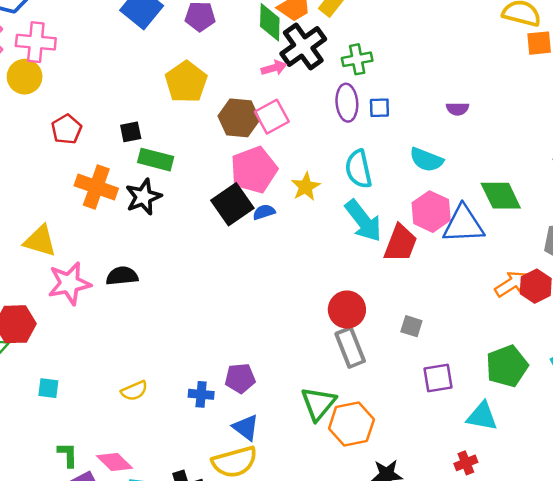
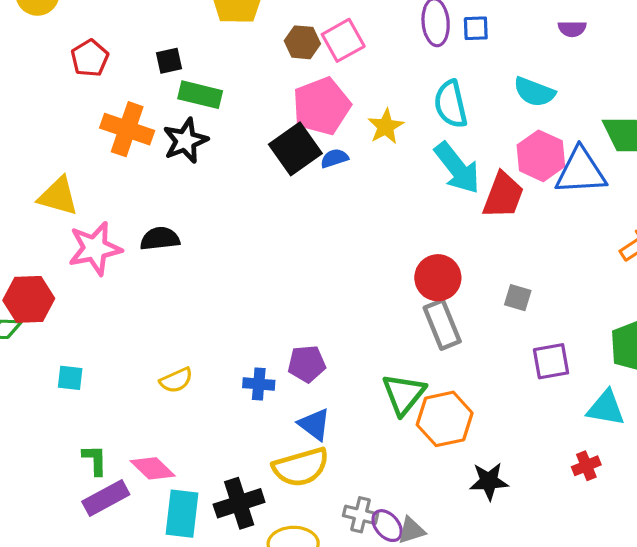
brown hexagon: (239, 118) -> (302, 42), size x0.7

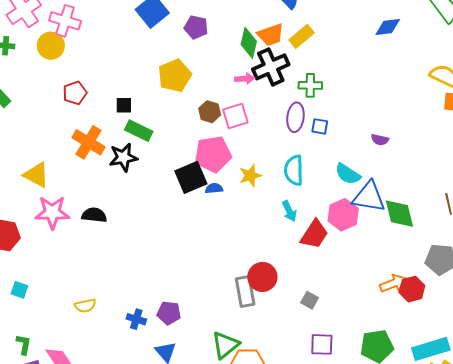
cyan arrow: (457, 168) -> (289, 211), size x0.6
blue triangle: (581, 171) -> (369, 197), moved
gray rectangle: (442, 325) -> (245, 292), moved

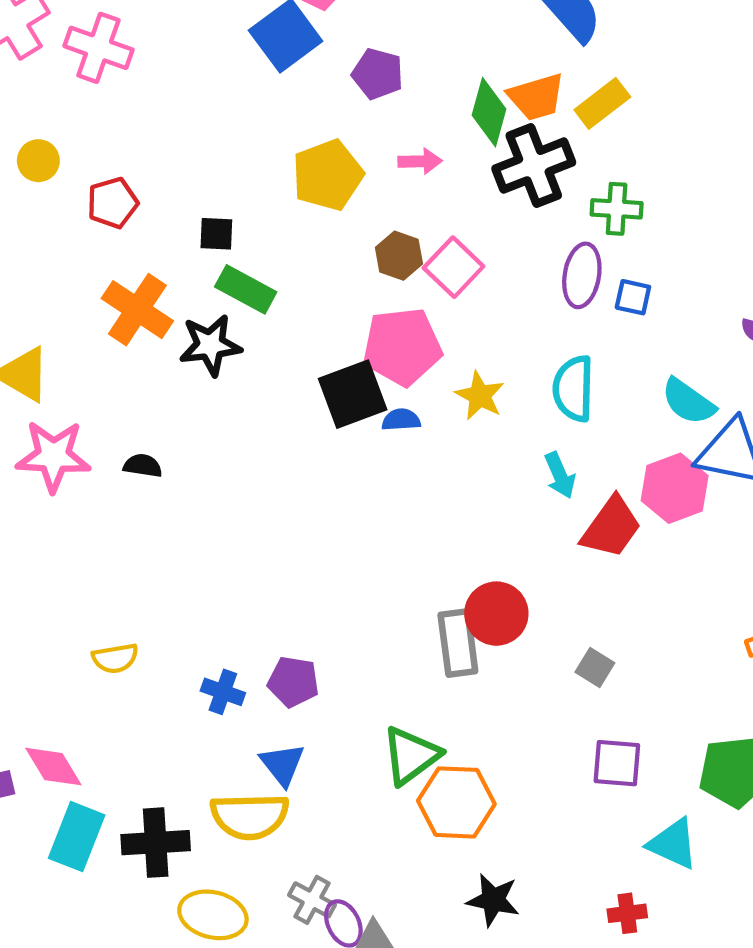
yellow circle: (51, 46) -> (38, 161), moved, size x0.7
pink arrow: (245, 79) -> (420, 161), moved
pink square: (235, 116) -> (454, 267), turned -32
yellow star: (250, 176) -> (480, 396), turned -30
black semicircle: (94, 215) -> (143, 466), size x0.7

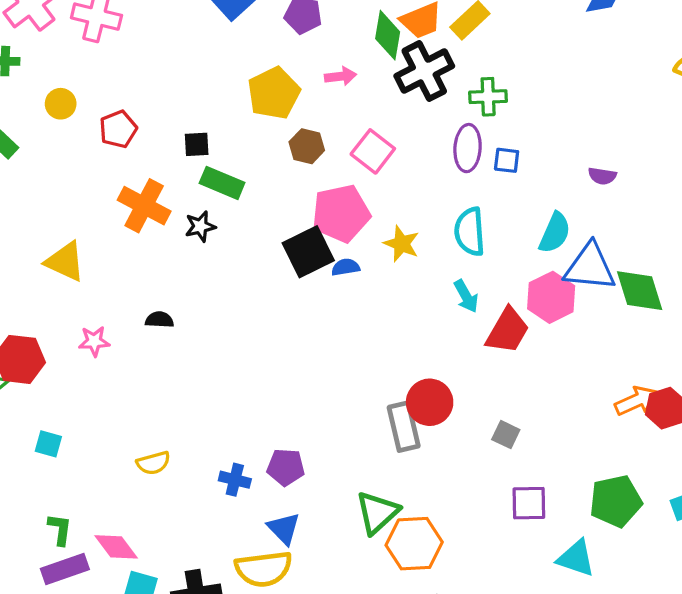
brown hexagon: (399, 256) -> (307, 146), moved
black star: (210, 345) -> (200, 226), size x0.7
cyan semicircle: (688, 402) -> (555, 233), turned -96
pink star: (53, 456) -> (94, 341), moved, size x0.6

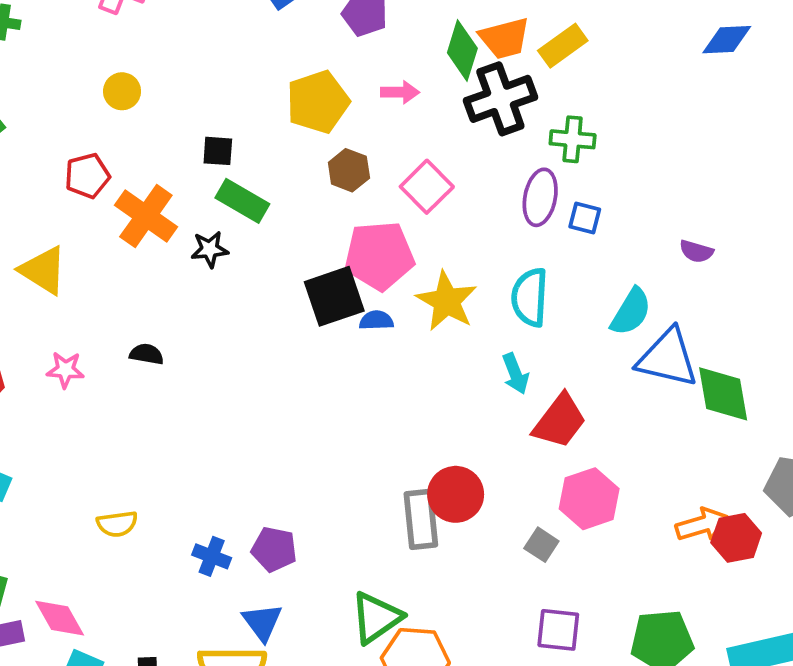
yellow circle: (61, 104) -> (122, 91), moved
red pentagon: (118, 129) -> (87, 176), moved
yellow star: (401, 244) -> (447, 301), size x1.4
pink hexagon: (551, 297) -> (589, 499), moved

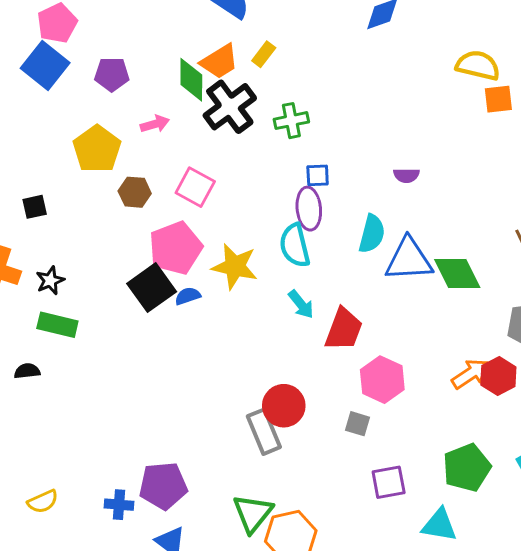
yellow rectangle: (563, 46) -> (264, 54), size x0.7
purple ellipse: (540, 197) -> (309, 209), moved
green rectangle: (242, 201) -> (57, 325), moved
purple pentagon: (274, 549) -> (163, 486), size x1.4

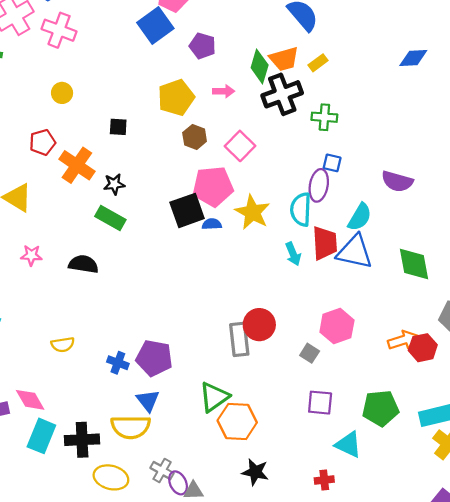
purple semicircle: (406, 175) -> (397, 181), size x1.6
blue triangle: (409, 260) -> (355, 252), moved
red trapezoid: (344, 329) -> (325, 243), moved, turned -40
black semicircle: (27, 371) -> (83, 264), moved, size x1.5

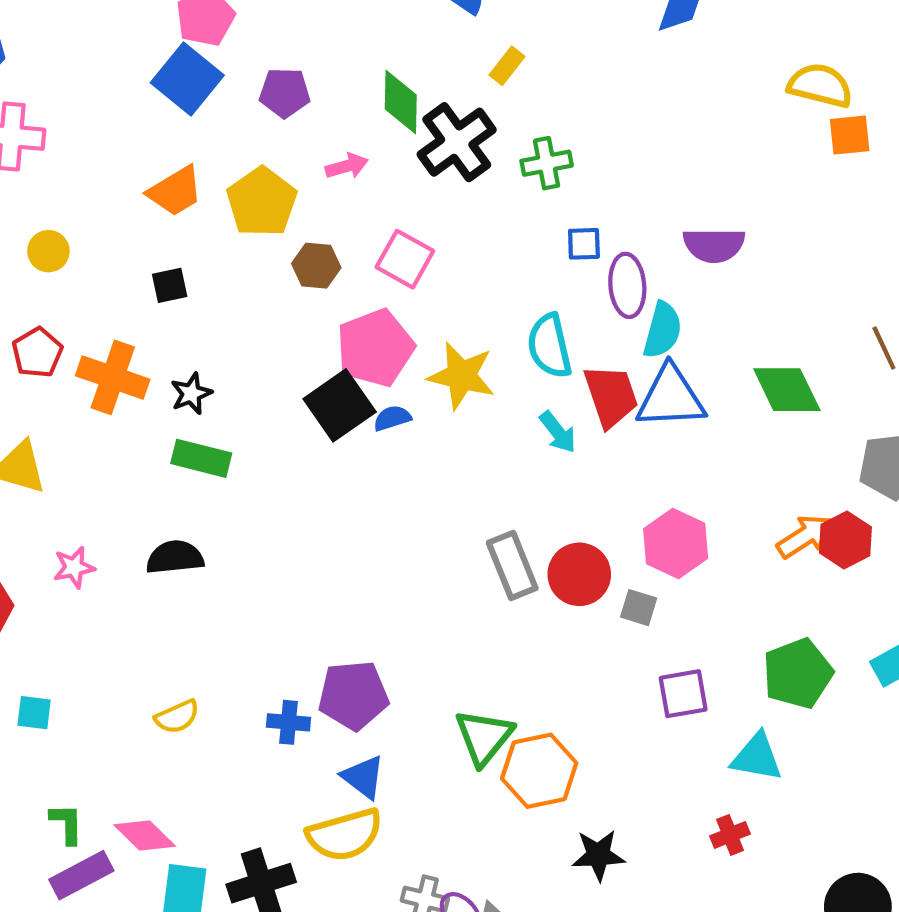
orange trapezoid: (284, 59) -> (175, 191), moved
purple ellipse: (319, 185) -> (627, 285), moved
red circle: (259, 325) -> (579, 574), moved
gray rectangle: (239, 339) -> (512, 565), moved

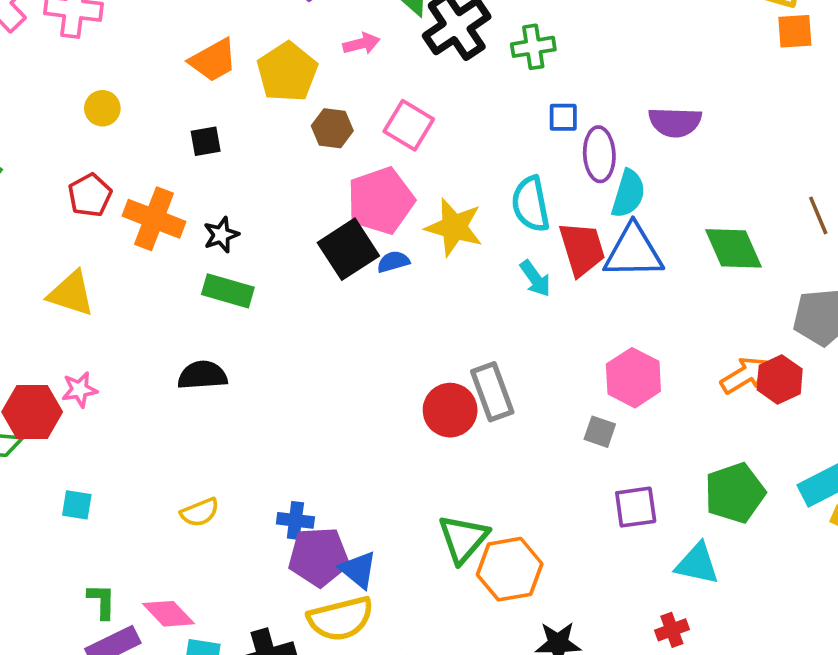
pink star: (74, 567) -> (79, 390), moved
red circle: (579, 574) -> (450, 410), moved
purple pentagon: (353, 695) -> (319, 557), moved

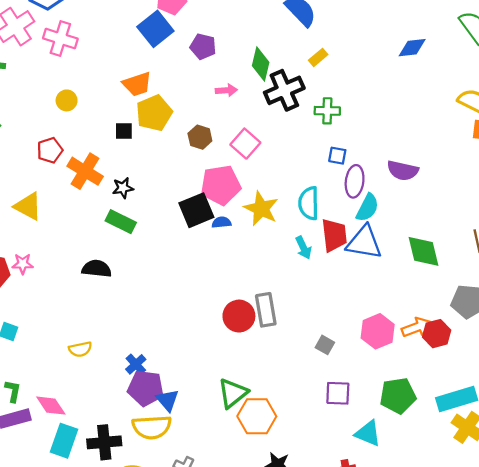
yellow pentagon: (287, 72) -> (154, 113), moved
pink hexagon: (633, 378) -> (378, 331), moved
blue cross: (295, 520) -> (136, 364), turned 30

